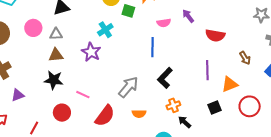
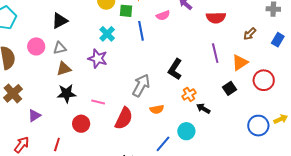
blue line: (152, 47) -> (141, 31), moved
brown arrow: (245, 58) -> (250, 34), turned 88

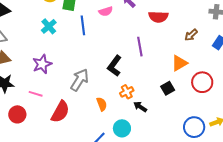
purple line: (215, 53) -> (140, 47), moved
purple star: (98, 59) -> (42, 64), moved, turned 30
orange semicircle: (157, 109) -> (102, 104), moved, turned -104

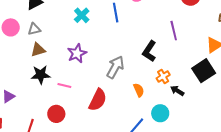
black square: (168, 88) -> (204, 71), size x1.6
pink line: (36, 94) -> (64, 85), moved
red circle: (17, 114) -> (56, 114), moved

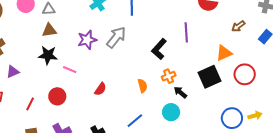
gray arrow: (115, 67) -> (116, 37), moved
red semicircle: (98, 100) -> (100, 89), size x0.6
cyan circle: (160, 113) -> (171, 112), moved

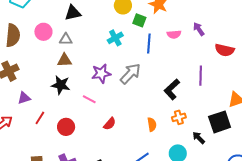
pink line: (70, 70) -> (89, 99), moved
black arrow: (180, 92) -> (199, 138), moved
red line: (30, 104) -> (40, 118), moved

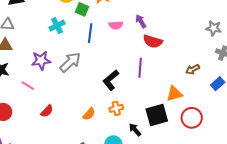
red semicircle: (225, 50) -> (153, 41), moved
orange semicircle: (152, 124) -> (89, 114), turned 48

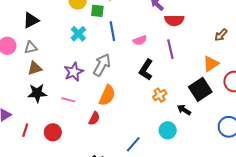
pink semicircle: (116, 25) -> (140, 40), moved
orange semicircle: (89, 114) -> (107, 95), moved, size x1.5

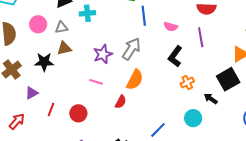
cyan cross: (78, 34) -> (87, 13), moved, turned 35
pink semicircle: (140, 40) -> (171, 27), turned 32
black star: (37, 93) -> (44, 62), moved

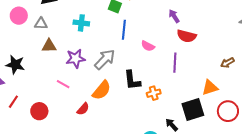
cyan cross: (87, 13) -> (81, 23), moved
brown triangle: (64, 48) -> (49, 46), moved
black L-shape: (175, 56) -> (132, 80), moved, turned -55
black star: (44, 62) -> (15, 65), moved
orange cross: (187, 82) -> (154, 93), moved

